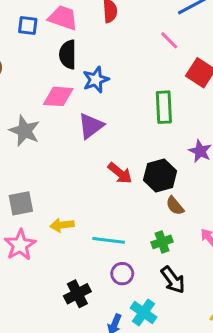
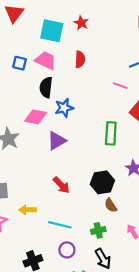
pink line: (169, 40) -> (120, 86), turned -32
red arrow: (120, 173) -> (61, 185), moved

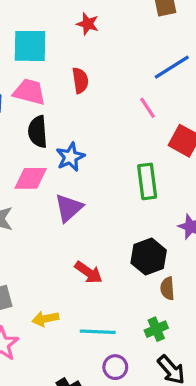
red star: (81, 23) -> (88, 24), moved
pink line: (120, 86) -> (148, 108), turned 48
brown semicircle: (111, 205) -> (167, 288), turned 40

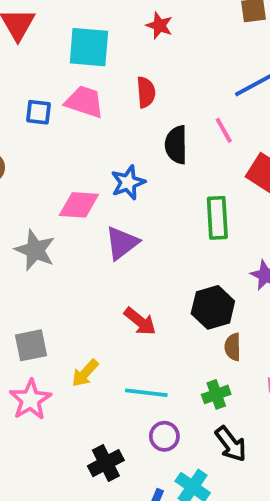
black semicircle: (38, 132) -> (176, 145), moved
yellow arrow: (45, 319) -> (85, 373), turned -40

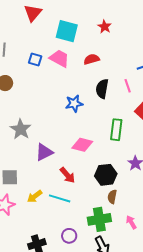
red semicircle: (146, 92) -> (92, 59), turned -112
pink diamond: (79, 205) -> (82, 145), moved
purple triangle: (122, 243) -> (44, 152), moved
cyan line: (146, 393) -> (60, 198), moved
green cross: (216, 394) -> (99, 219), size x1.6

